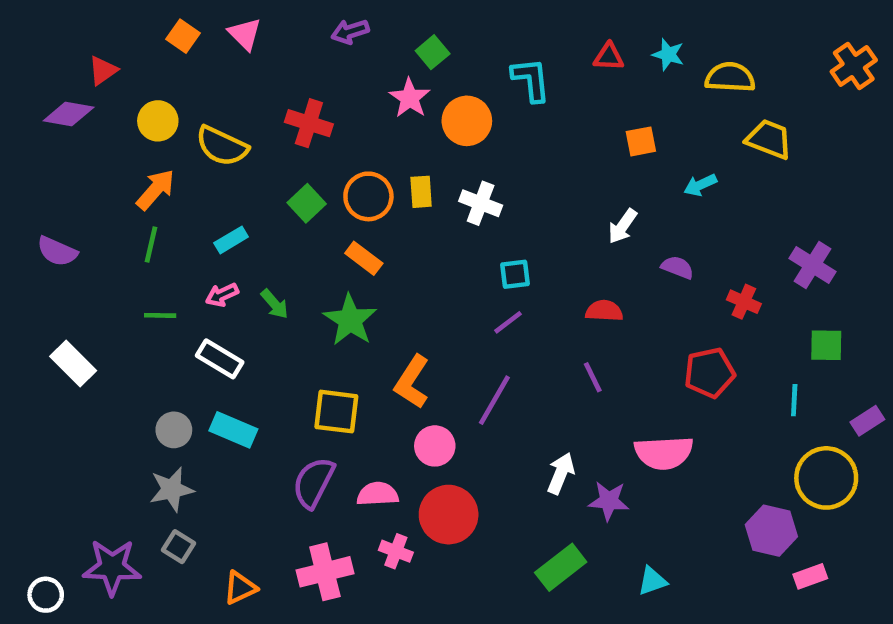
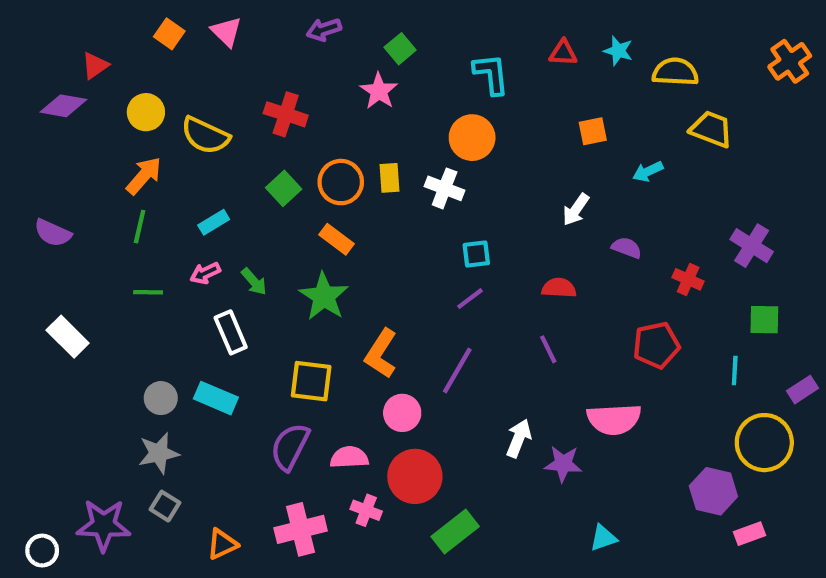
orange circle: (467, 121) -> (472, 138), moved
white rectangle: (220, 359) -> (231, 332), moved, turned 36
green rectangle: (561, 567) -> (455, 531), moved

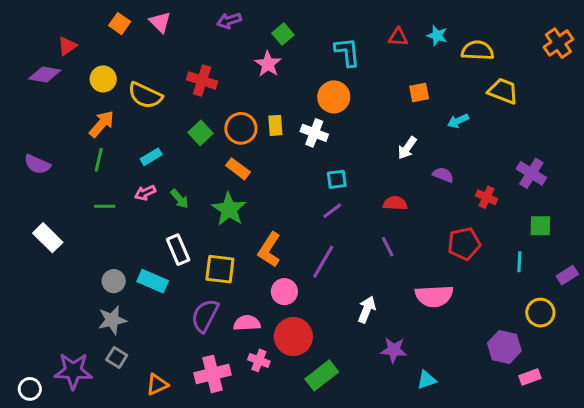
white rectangle: (231, 332) -> (178, 250), moved
yellow circle: (764, 443) -> (540, 313), size x0.7
purple star: (563, 464) -> (394, 350), moved

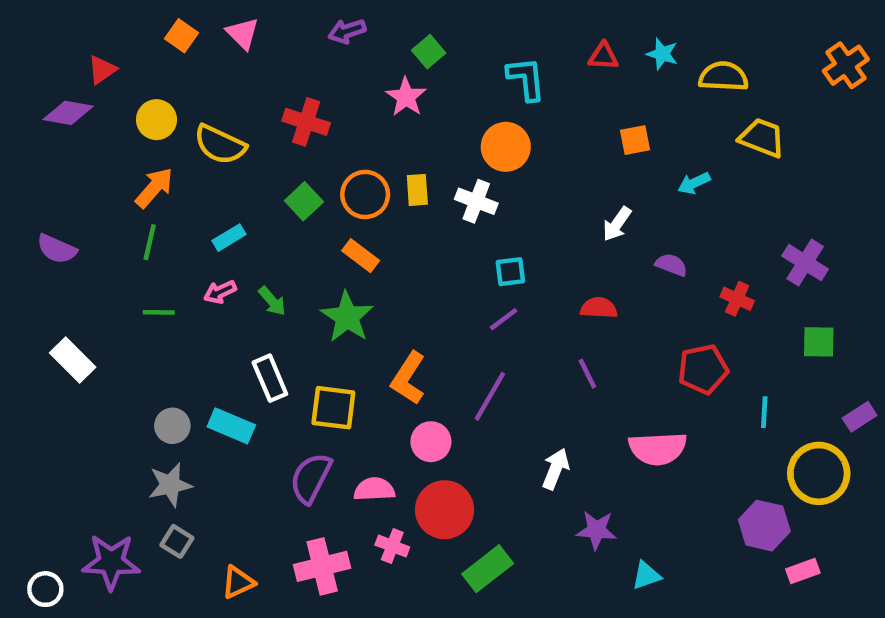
cyan line: (519, 262) -> (764, 412), moved
yellow circle: (540, 313) -> (819, 473), size x1.4

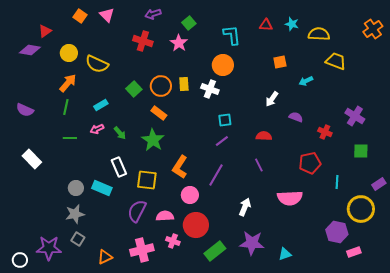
red cross: (306, 122) -> (143, 41), moved
purple star: (596, 530) -> (252, 243), moved, size x1.4

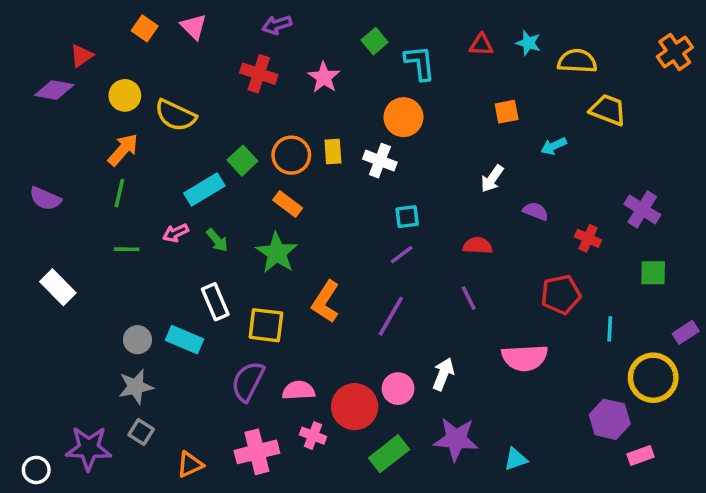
green square: (189, 23) -> (375, 41), moved
cyan rectangle: (101, 105) -> (204, 190), moved, size x1.5
pink circle: (190, 195) -> (398, 389), moved

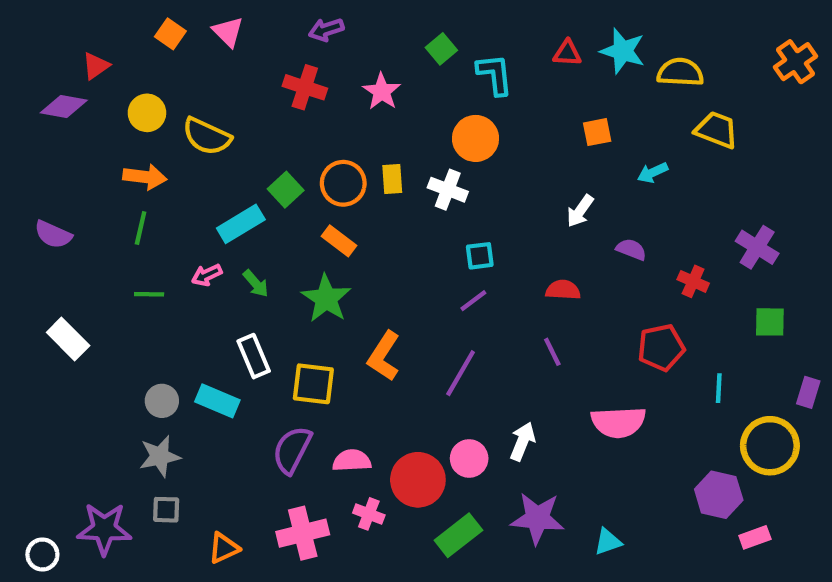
cyan star: (528, 43) -> (623, 51), size x1.5
orange arrow: (123, 150) -> (145, 177), turned 56
purple rectangle: (686, 332) -> (808, 392), turned -40
gray square: (141, 432) -> (166, 510), turned -30

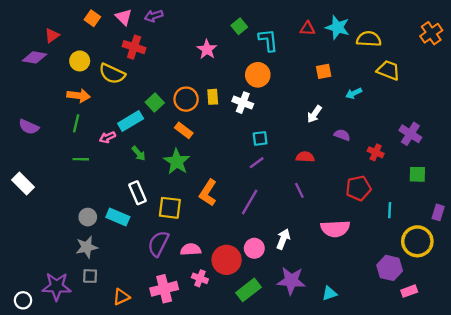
purple arrow: (326, 30) -> (154, 16), moved
red cross: (305, 87) -> (134, 47), moved
pink arrow: (207, 275) -> (107, 137), moved
white rectangle: (68, 339) -> (23, 184), moved

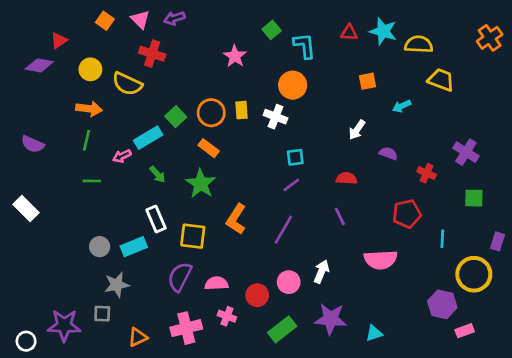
cyan rectangle: (118, 217) -> (134, 247), turned -45
gray star: (87, 247) -> (117, 285), moved
red circle: (227, 260) -> (257, 295), size x0.7

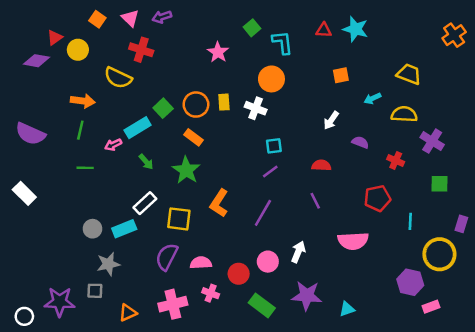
yellow semicircle: (419, 44) -> (404, 114), moved
yellow circle: (90, 69) -> (78, 50), moved
purple semicircle: (33, 144) -> (30, 134), size x1.4
white rectangle: (156, 219) -> (145, 203), turned 70
green rectangle: (282, 329) -> (262, 305), turned 75

